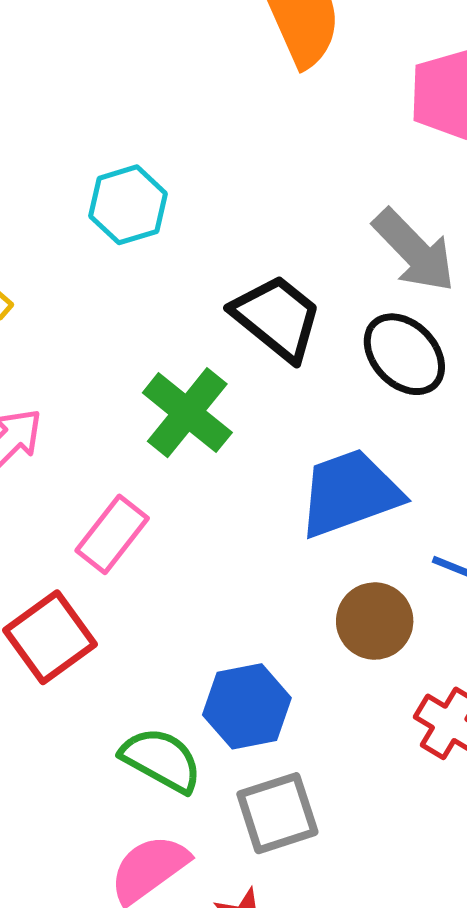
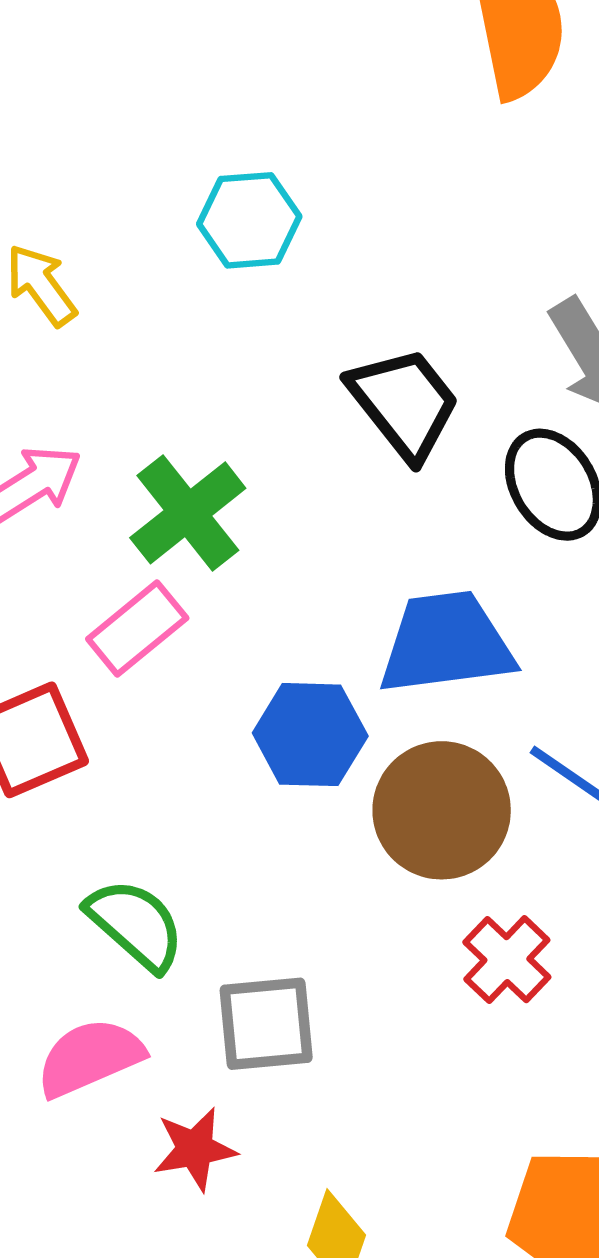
green cross: (187, 413) -> (188, 513), moved
brown circle: (375, 621) -> (442, 810), size x1.4
blue hexagon: (247, 706) -> (310, 735), moved

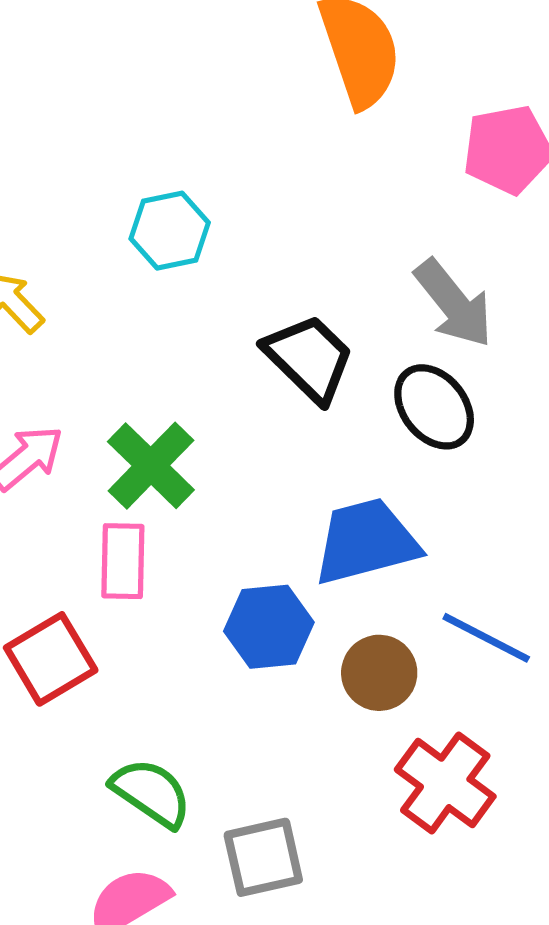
pink rectangle: (137, 629) -> (123, 561), turned -42
brown circle: (442, 810) -> (379, 673), size x0.7
red cross: (507, 960) -> (445, 783), size x1.4

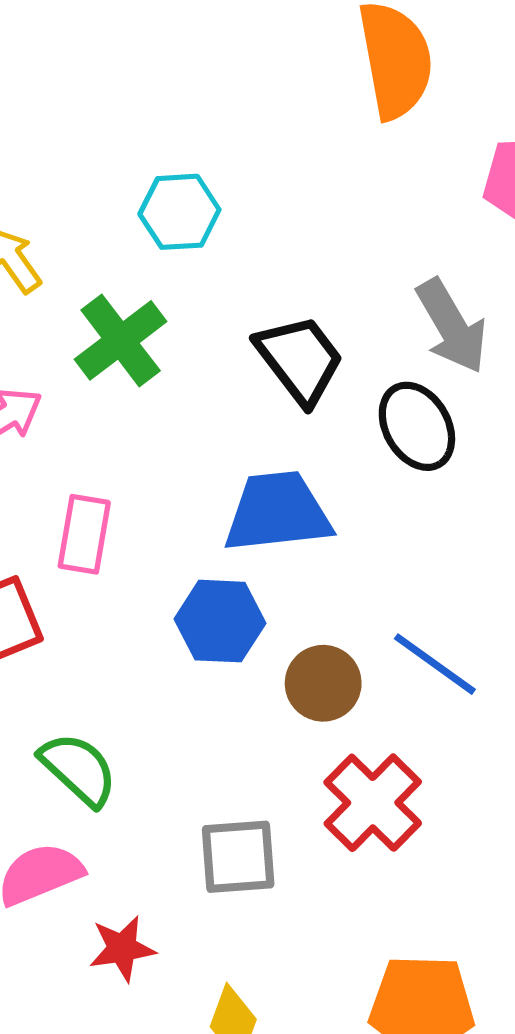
green cross: (151, 466) -> (121, 340), moved
blue trapezoid: (366, 542) -> (278, 512), moved
gray square: (263, 857) -> (238, 857), moved

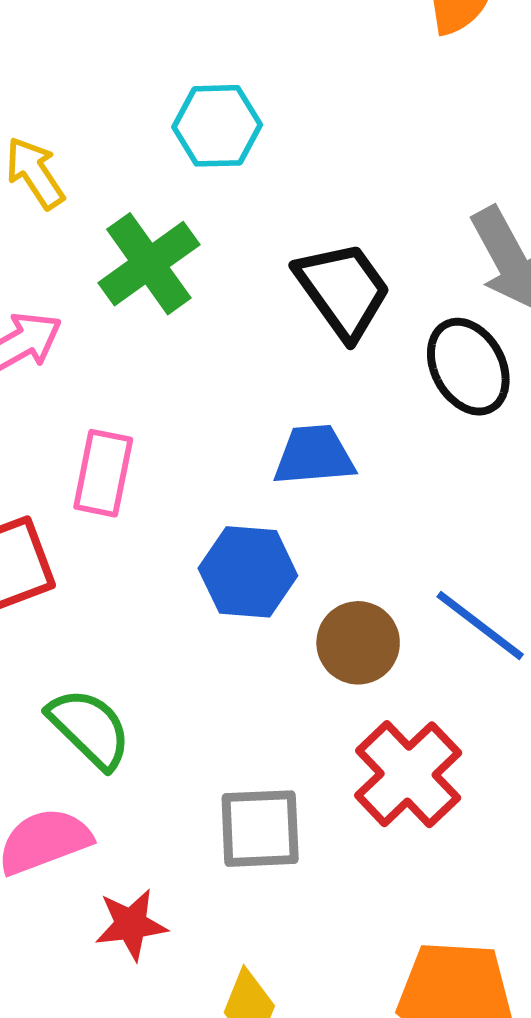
blue trapezoid: (278, 512) -> (314, 455), size x0.7

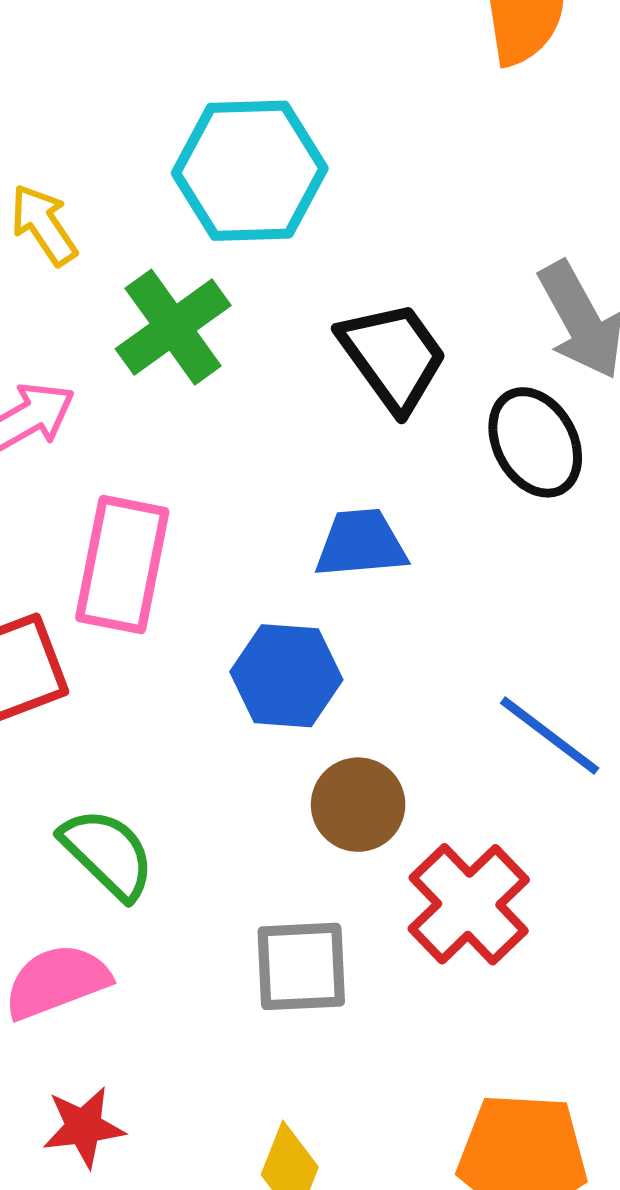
cyan hexagon: (217, 126) -> (250, 171), size x1.5
pink rectangle: (103, 473) -> (122, 565), size x1.4
brown circle: (358, 643) -> (358, 805), moved
red star: (131, 924) -> (84, 1127), moved

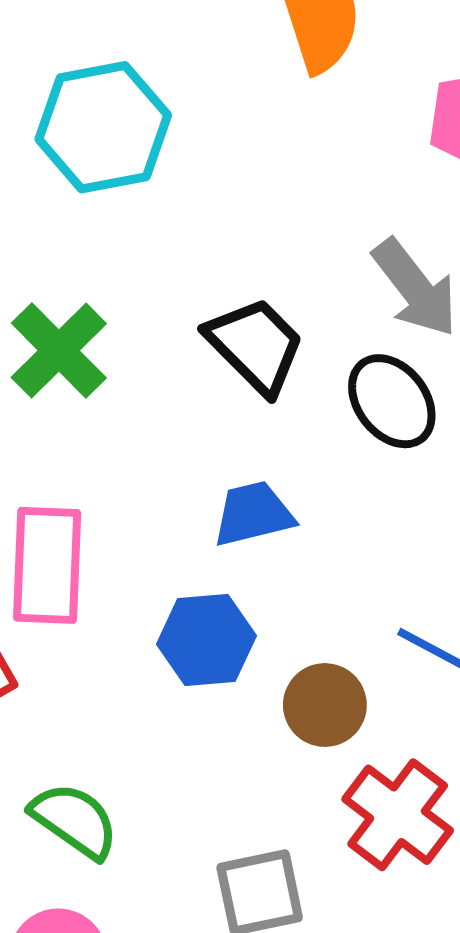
cyan hexagon: (250, 171) -> (103, 127), moved
brown circle: (358, 805) -> (325, 705), moved

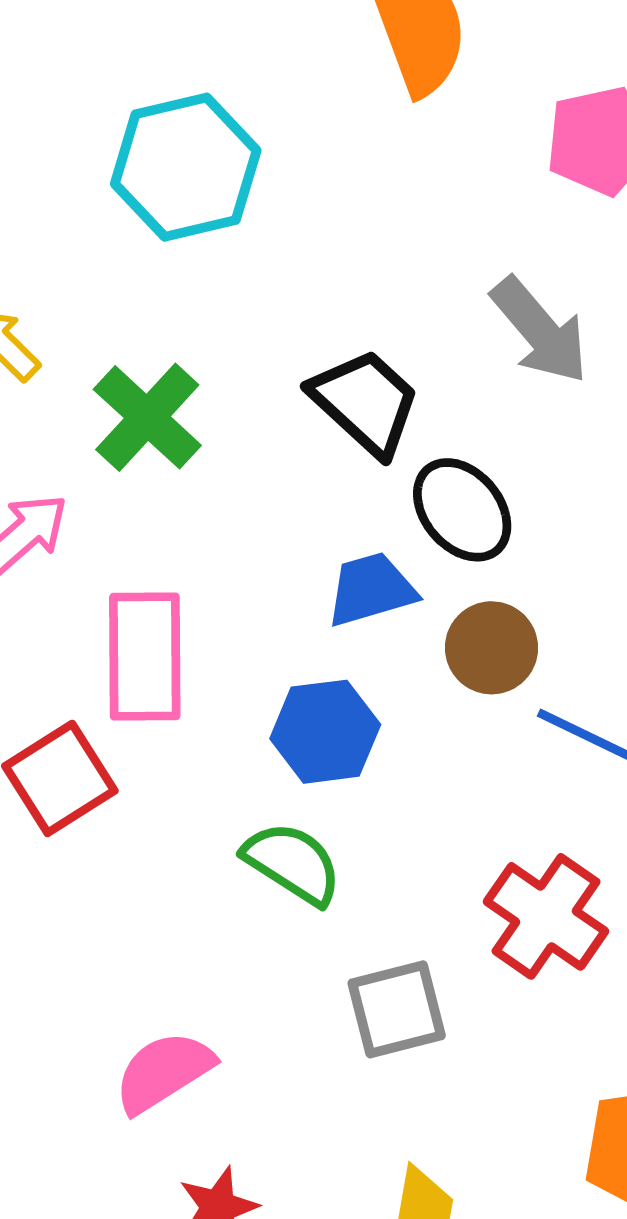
black ellipse: (392, 401) -> (462, 510), moved
brown circle: (325, 705) -> (492, 648), moved
green semicircle: (74, 820) -> (293, 863), moved

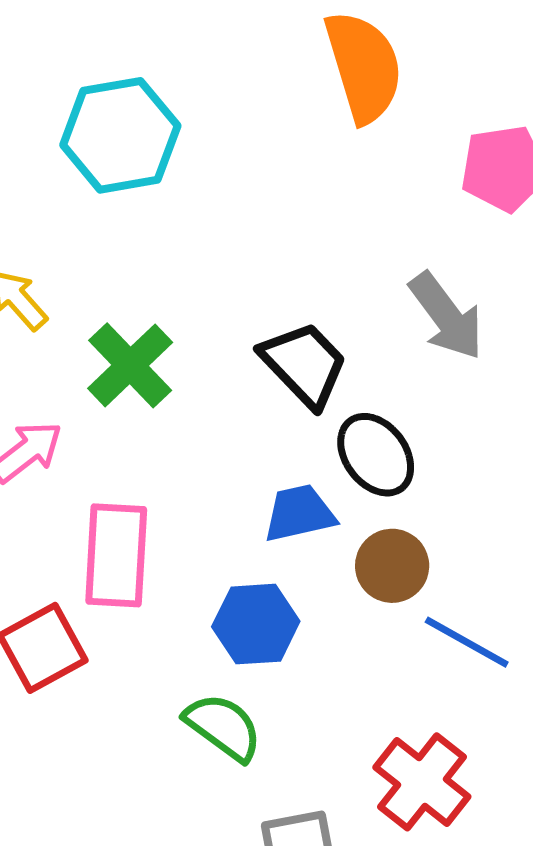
cyan hexagon: (186, 167) -> (120, 135), moved

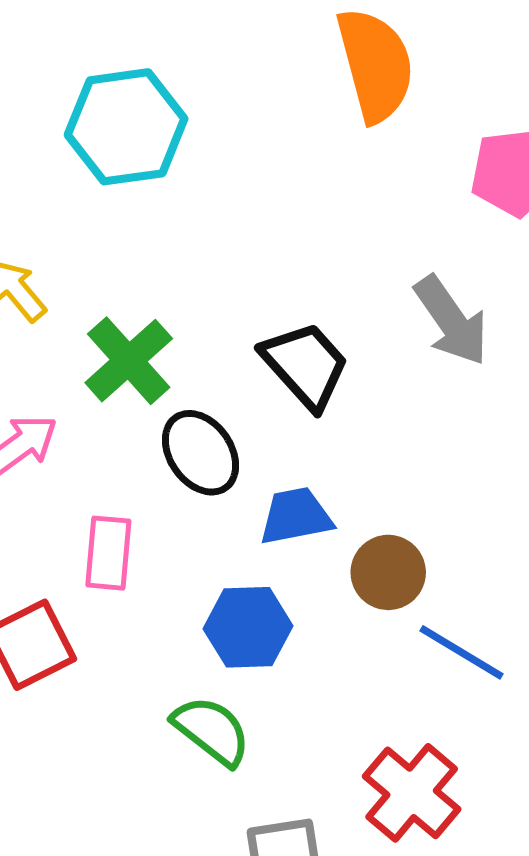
black ellipse: (376, 455) -> (201, 453), moved
pink rectangle: (116, 555) -> (108, 553), size x0.7

